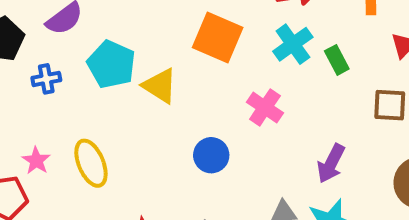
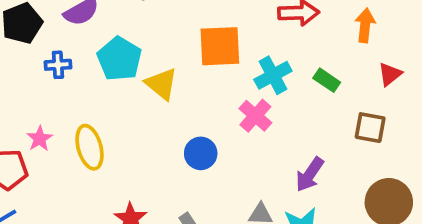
orange square: (218, 38) -> (220, 46), turned -33
cyan cross: (293, 44) -> (273, 75), moved
green rectangle: (337, 60) -> (327, 80), turned -35

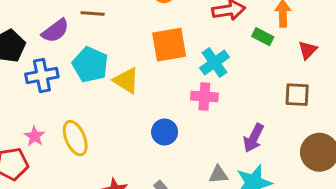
blue cross: (58, 65) -> (42, 76), size x1.5
green rectangle: (327, 80) -> (263, 37), moved
pink cross: (255, 116) -> (204, 96), turned -30

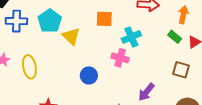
green rectangle: (263, 37) -> (175, 37), moved
orange square: (169, 45) -> (104, 19), size x0.7

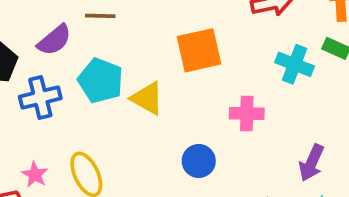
orange square: (104, 19) -> (199, 50), size x1.4
cyan cross: (131, 37) -> (295, 64), moved, turned -30

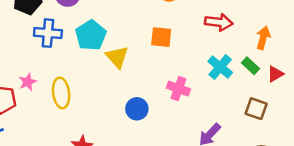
orange square: (199, 50) -> (161, 37), size x0.7

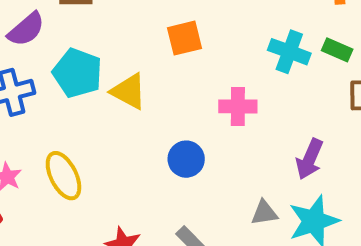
green rectangle: (251, 66) -> (337, 50), moved

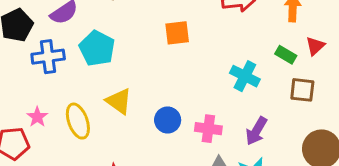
cyan cross: (289, 52) -> (245, 76), moved
yellow triangle: (129, 91) -> (119, 101), moved
pink cross: (238, 106) -> (208, 129), moved

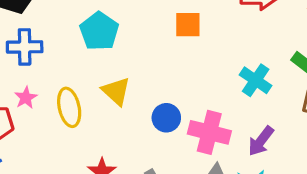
blue cross: (48, 57) -> (25, 47), moved
pink cross: (208, 129) -> (209, 132), size x1.4

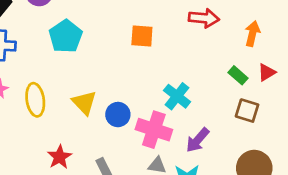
cyan cross: (256, 80) -> (177, 96), moved
yellow triangle: (116, 91) -> (84, 103), moved

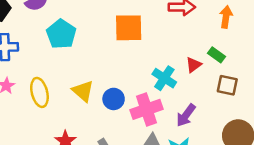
orange square: (142, 36) -> (129, 28), size x1.4
red triangle: (267, 72) -> (194, 65), moved
pink cross: (154, 130) -> (147, 109), turned -32

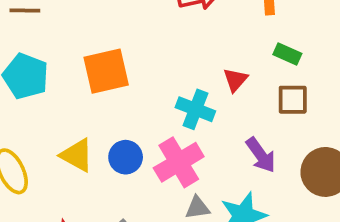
orange square: (129, 28) -> (106, 71), moved
green rectangle: (216, 55) -> (287, 54), moved
purple arrow: (186, 115) -> (261, 155), moved, turned -60

